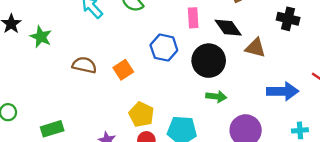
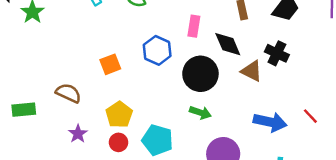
black cross: (288, 19) -> (277, 53), moved
brown semicircle: (84, 65) -> (68, 93), moved

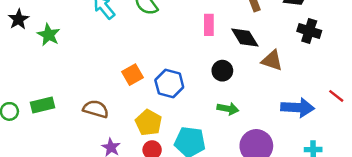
blue hexagon: (157, 50) -> (169, 84), moved
black cross: (277, 53) -> (309, 31), moved
black circle: (200, 74) -> (222, 71), size x0.6
green rectangle: (24, 110) -> (43, 105), moved

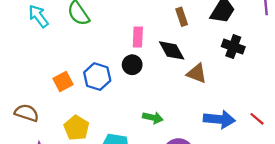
black circle: (222, 71) -> (132, 65), moved
blue hexagon: (169, 84) -> (97, 77), moved
red line: (336, 96) -> (257, 119), moved

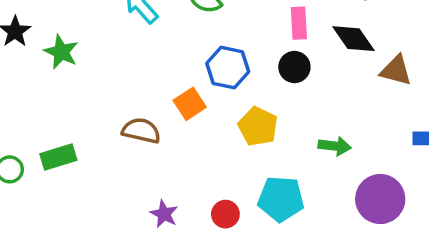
blue hexagon: (97, 77) -> (228, 68), moved
brown semicircle: (27, 113) -> (141, 131), moved
yellow pentagon: (77, 128) -> (258, 126), moved

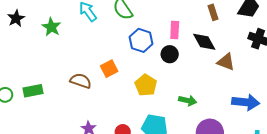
green star: (61, 52) -> (51, 27), moved
blue hexagon: (228, 68) -> (141, 40), moved

